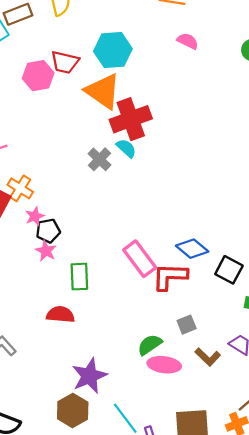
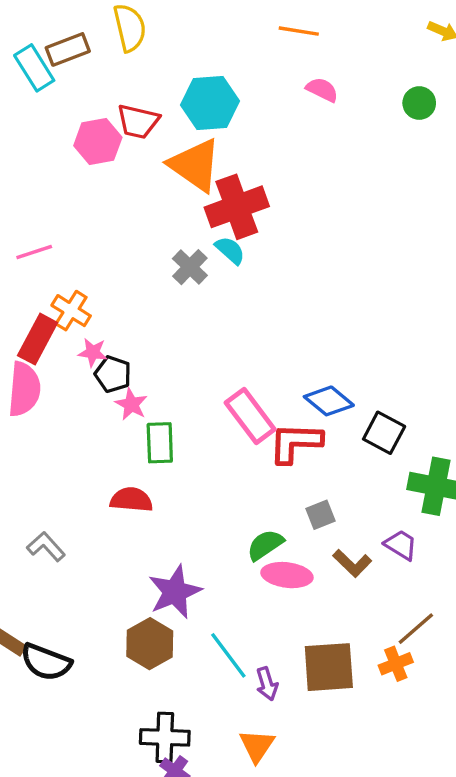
pink star: (35, 216) -> (93, 352), turned 30
black pentagon: (48, 231) -> (113, 374), turned 30
pink star: (46, 251) -> (131, 404), moved

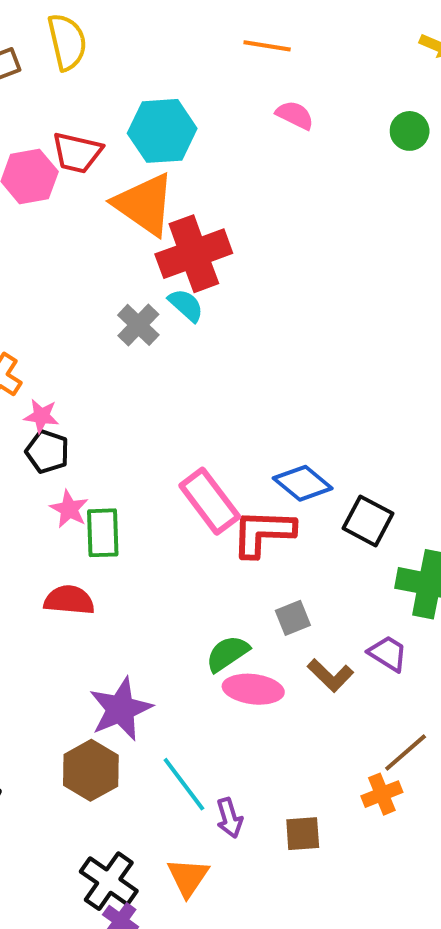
pink star: (93, 352) -> (41, 416), moved
pink star: (131, 404) -> (69, 509), moved
brown square: (329, 667) -> (303, 834), moved, size x0.6
black cross: (165, 737) -> (109, 881), turned 33
orange triangle: (257, 746) -> (188, 877), moved

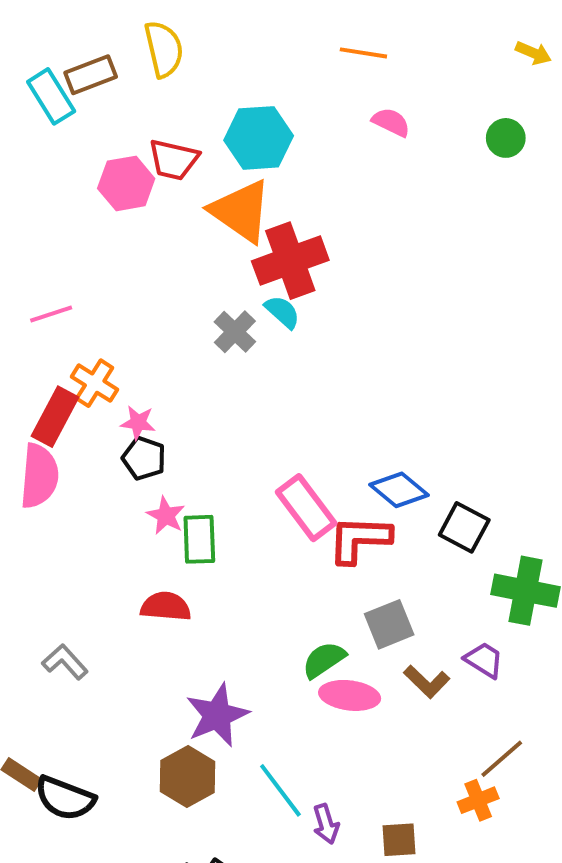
gray square: (293, 618) -> (389, 624), size x1.4

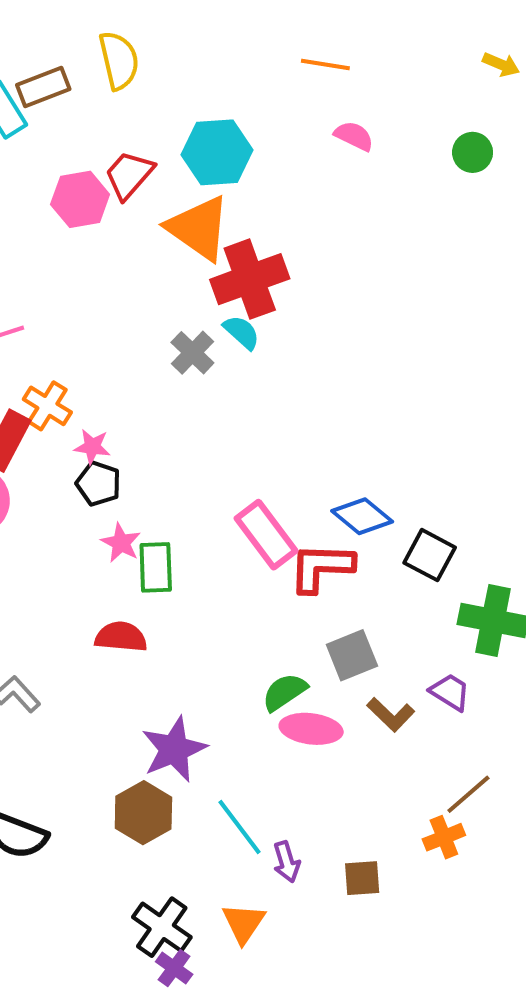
red trapezoid: (174, 160) -> (129, 175), turned 118

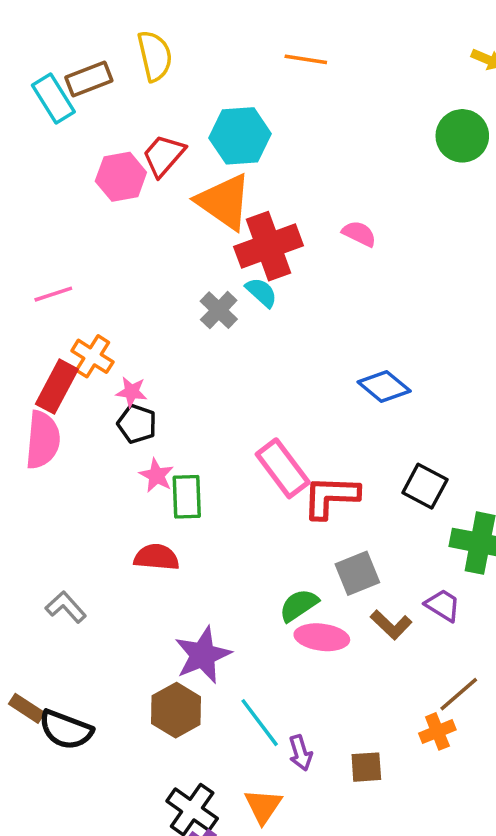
orange line: (325, 64) -> (306, 59), moved
pink semicircle: (354, 136) -> (359, 234), moved
green circle: (473, 152) -> (462, 136), size x1.5
blue diamond: (362, 516) -> (384, 387), moved

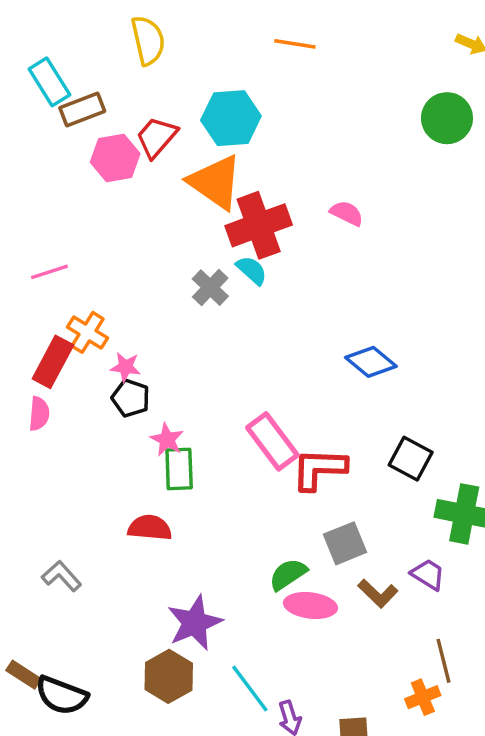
brown rectangle: (89, 79) -> (82, 110), moved
pink semicircle: (43, 440) -> (39, 414), size x0.6
pink star: (156, 475) -> (167, 440), moved
brown line: (459, 694) -> (444, 661), turned -63

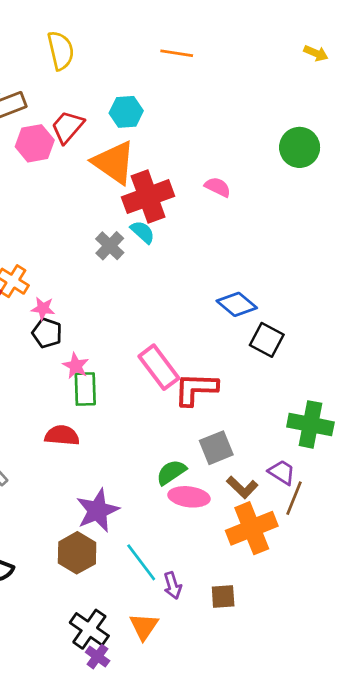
cyan hexagon: (231, 118) -> (126, 112), size x0.7
green circle: (447, 118) -> (300, 147), moved
black square: (411, 459) -> (267, 340), moved
brown line: (444, 661) -> (294, 498), moved, turned 36
orange cross: (423, 697) -> (252, 528), moved, size x1.8

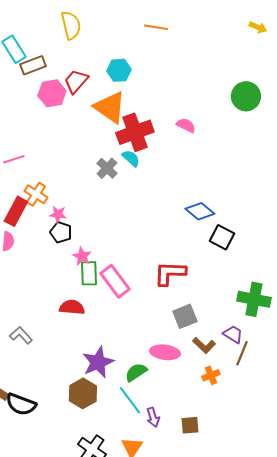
pink rectangle: (159, 367) -> (115, 281), moved
green semicircle: (171, 472) -> (136, 372), moved
orange cross: (252, 528) -> (211, 375), size x0.5

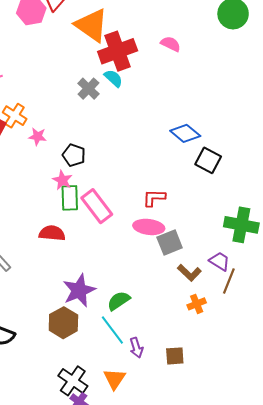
black pentagon: (61, 232) -> (74, 155), moved
red L-shape: (170, 273) -> (154, 198), size x0.7
pink ellipse: (165, 352) -> (149, 227), moved

